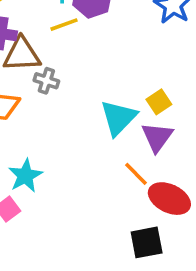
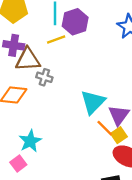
yellow square: (159, 102) -> (119, 135), moved
orange line: (136, 174) -> (105, 128), moved

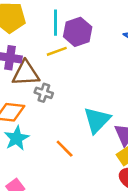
orange line: (105, 128) -> (65, 149), moved
cyan star: (30, 141) -> (17, 138), moved

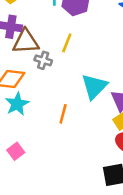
yellow line: (57, 51) -> (67, 43), moved, turned -48
orange line: (65, 149) -> (63, 114), turned 60

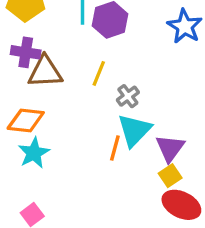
gray cross: (43, 60) -> (128, 96), moved, turned 35
orange line: (63, 114) -> (115, 148), moved

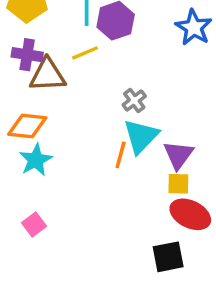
yellow line: (99, 73) -> (85, 53), moved, turned 45
yellow square: (170, 176) -> (178, 184), turned 35

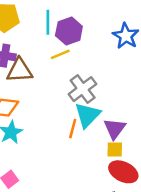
yellow line: (85, 53) -> (60, 54), moved
gray cross: (134, 101) -> (83, 89), size x1.6

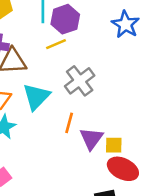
cyan triangle: (87, 115) -> (36, 97), moved
purple triangle: (115, 129) -> (91, 139), moved

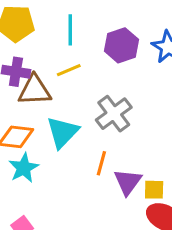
purple hexagon: (65, 19) -> (122, 45), moved
yellow line: (56, 44) -> (69, 70), moved

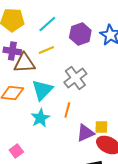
cyan line: (70, 30) -> (47, 24), turned 48
cyan star: (24, 168) -> (40, 118), moved
purple triangle: (128, 182) -> (85, 133), moved, turned 30

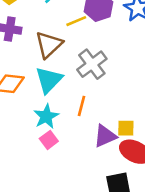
yellow line: (46, 50) -> (76, 21), moved
brown triangle: (24, 63) -> (49, 45), moved, turned -40
pink square: (16, 151) -> (49, 140), moved

